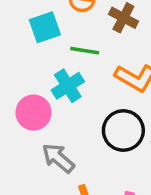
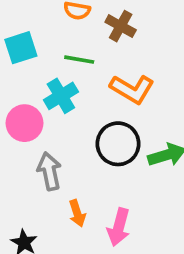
cyan square: (45, 27) -> (21, 48), moved
gray arrow: (58, 158) -> (49, 171), turned 36

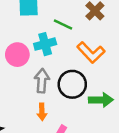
gray arrow: (49, 171) -> (42, 81), moved
orange arrow: (77, 213) -> (42, 112), moved

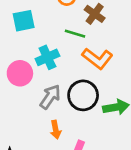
green line: (63, 25) -> (75, 34), moved
gray arrow: (42, 81) -> (50, 97), turned 40

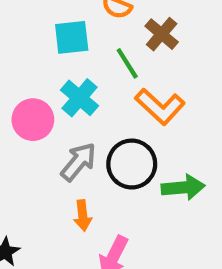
cyan square: (24, 21) -> (72, 37), moved
green line: (75, 34) -> (127, 63), turned 36
cyan cross: (47, 57) -> (80, 98), turned -30

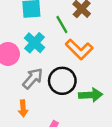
orange arrow: (83, 215) -> (23, 108), moved

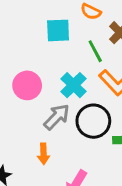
cyan cross: (34, 43) -> (73, 85), moved

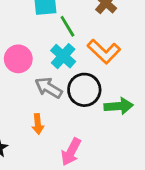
green line: (95, 51) -> (67, 26), moved
gray arrow: (57, 117) -> (49, 88), turned -100

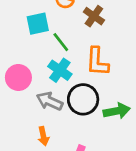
orange L-shape: (104, 51) -> (97, 62), turned 56

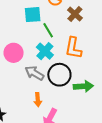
orange arrow: (43, 136) -> (38, 100), moved

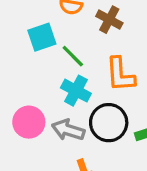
pink circle: (14, 53) -> (29, 122), moved

